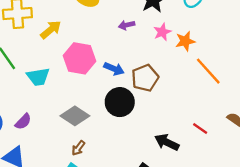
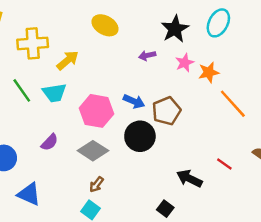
pink hexagon: (79, 58) -> (97, 111), moved
cyan trapezoid: (38, 77) -> (54, 93), moved
purple semicircle: (23, 122) -> (50, 142), moved

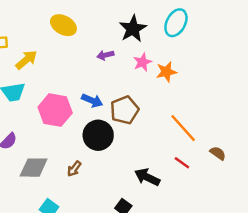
orange line: (233, 104) -> (183, 128), moved
gray diamond: (93, 151) -> (34, 168), moved, turned -32
brown arrow: (97, 184) -> (74, 169), moved

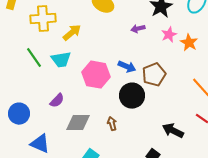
orange star: (166, 72) -> (189, 43), turned -30
brown arrow: (74, 169) -> (112, 124), turned 128

